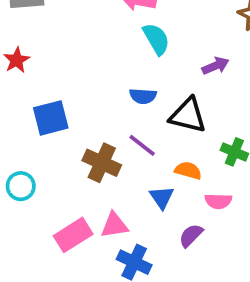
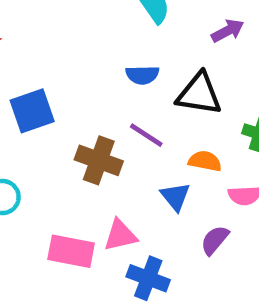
pink rectangle: (73, 235) -> (71, 251), turned 48

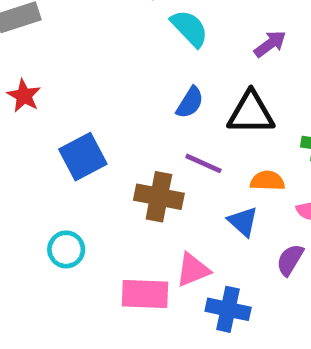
blue semicircle: (142, 75) -> (190, 103), turned -48

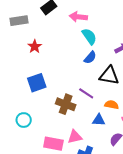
red star: (24, 96) -> (35, 46), moved
blue semicircle: (190, 103) -> (90, 58), moved
blue triangle: (243, 222) -> (99, 120), turned -48

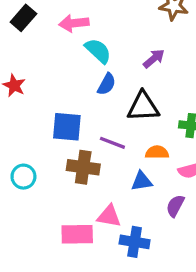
blue square: (37, 83) -> (67, 127), moved, turned 36
cyan circle: (24, 120) -> (23, 177), moved
pink triangle: (75, 137) -> (109, 216), turned 35

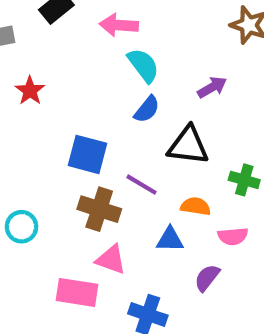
cyan circle: (23, 177) -> (21, 227), moved
pink triangle: (109, 216) -> (111, 259), moved

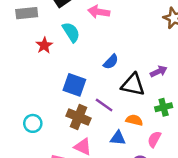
cyan semicircle: (143, 65) -> (71, 32), moved
purple arrow: (212, 87) -> (159, 71), moved
green cross: (244, 180) -> (164, 107), turned -35
pink semicircle: (233, 236) -> (154, 139), turned 119

